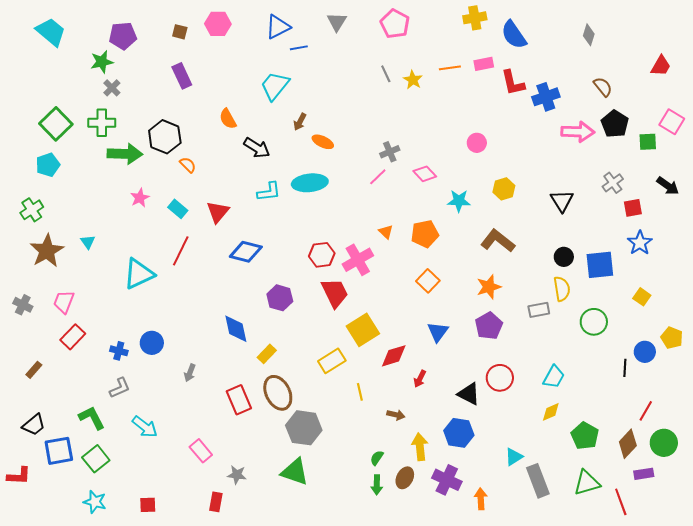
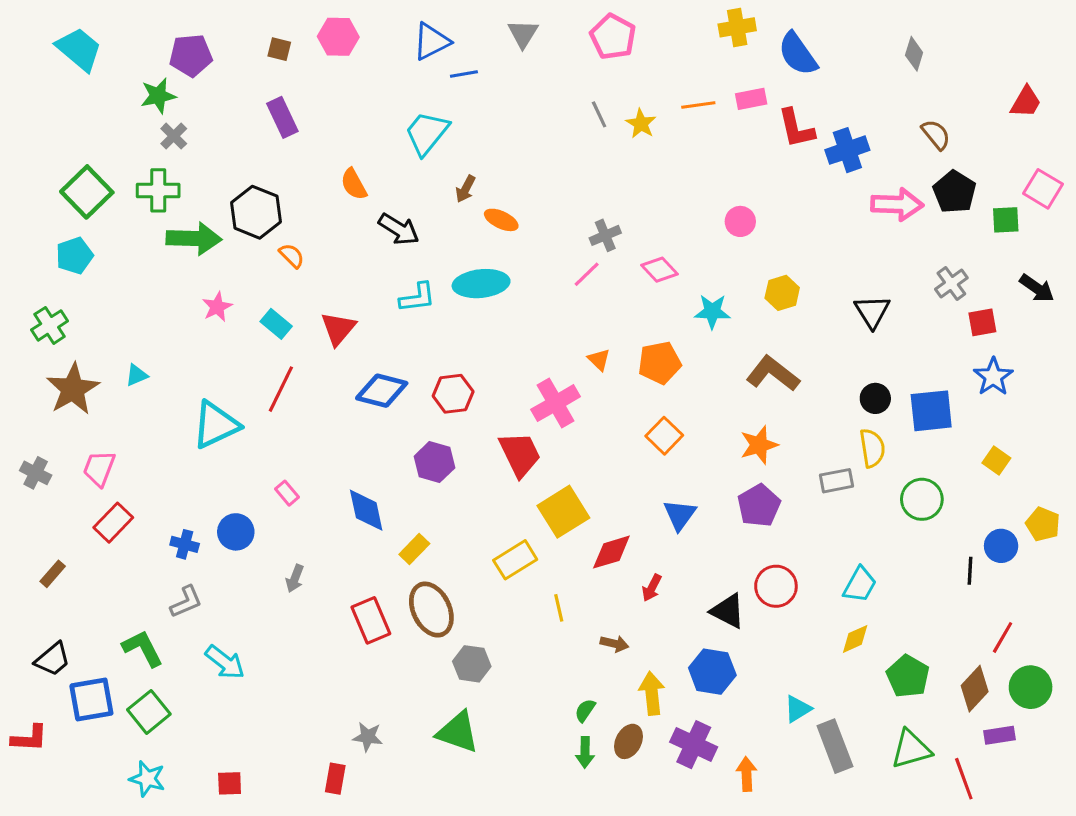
cyan triangle: (88, 242) -> (136, 375), turned 42
red hexagon: (322, 255) -> (453, 394), moved
gray hexagon: (304, 428) -> (472, 664), size x0.7
pink rectangle: (201, 451) -> (287, 493), moved, size x0.7

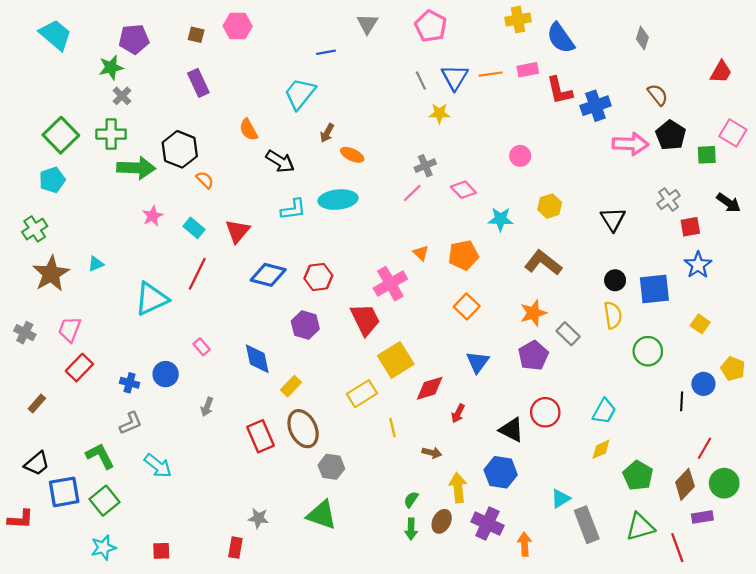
blue triangle: (431, 41) -> (455, 77), moved, turned -32
yellow star: (641, 124) -> (439, 113), moved, turned -30
gray rectangle: (837, 481) -> (568, 334), moved, turned 55
cyan star: (147, 779) -> (103, 548), turned -30

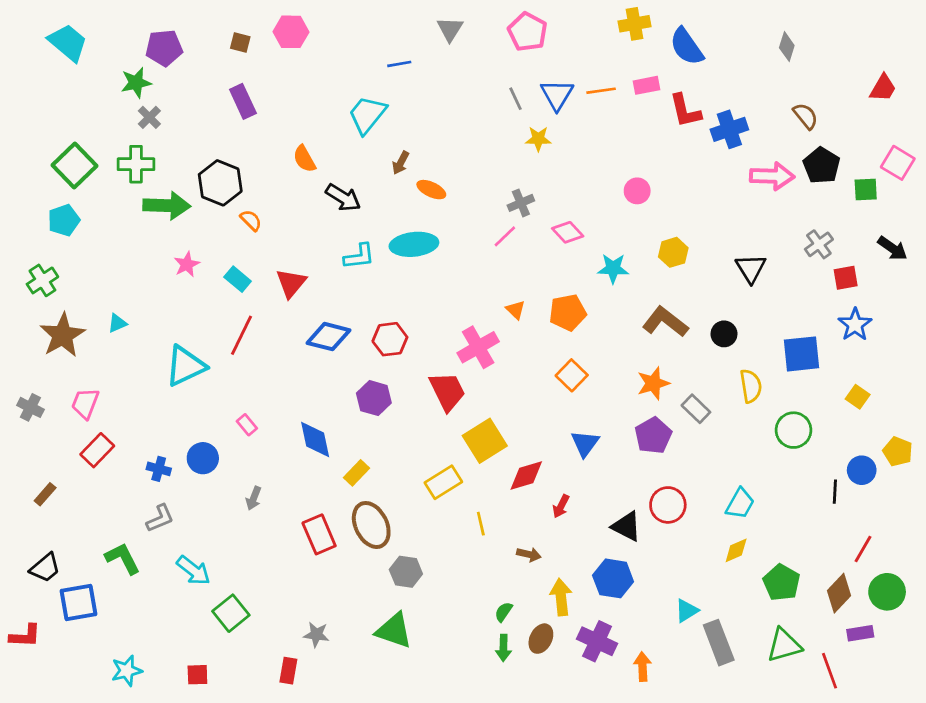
black circle: (615, 280) -> (724, 334), moved
green square: (104, 501) -> (231, 613), moved

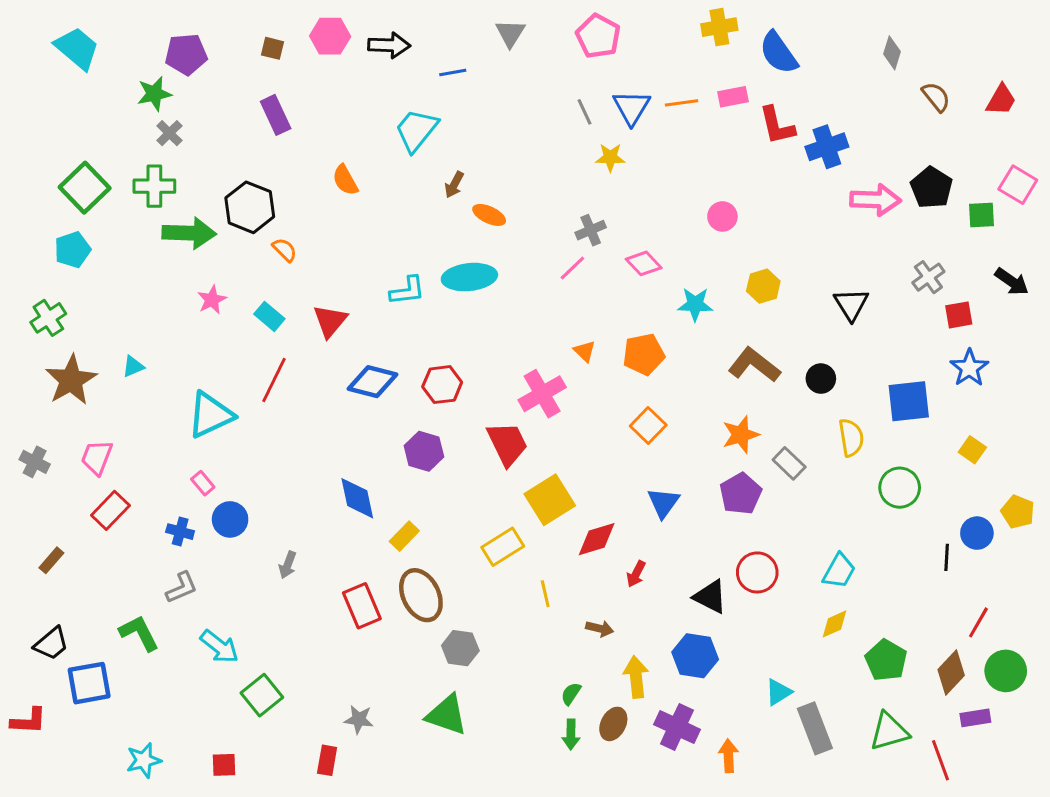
brown semicircle: (806, 116) -> (936, 97), moved
black arrow: (343, 198) -> (389, 45), moved, turned -30
pink rectangle: (247, 425) -> (203, 483), moved

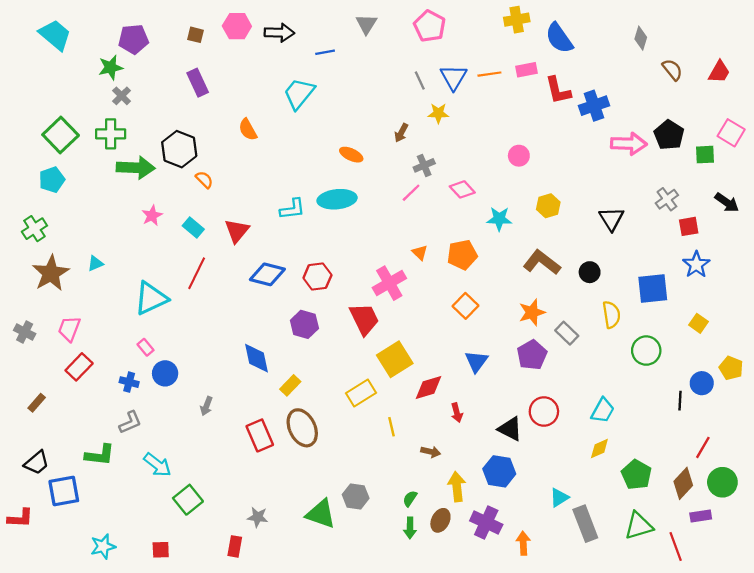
brown arrow: (454, 185) -> (401, 133), moved
red arrow: (636, 574) -> (457, 413), turned -42
green L-shape: (139, 633) -> (100, 455), turned 124
gray hexagon: (460, 648) -> (356, 496), moved

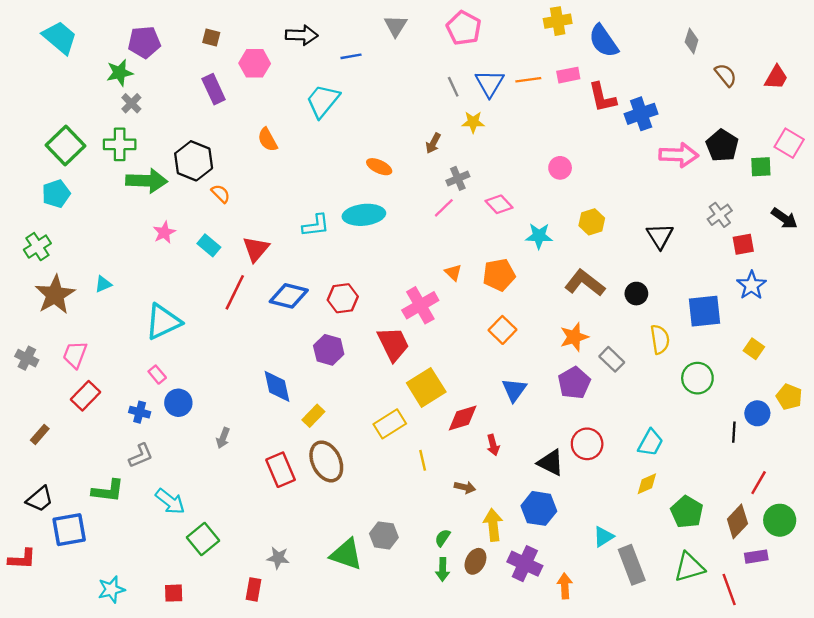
pink hexagon: (237, 26) -> (255, 63), moved
red line: (197, 273) -> (235, 292), moved

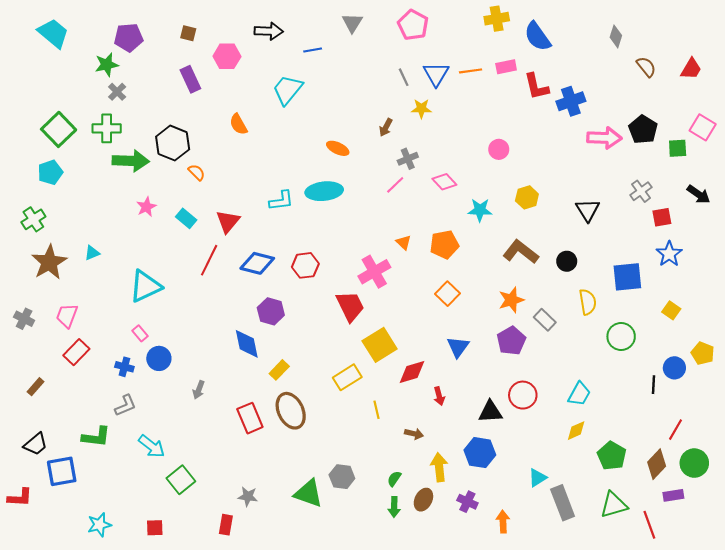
purple hexagon: (329, 350) -> (271, 311), moved
black triangle: (551, 463) -> (490, 412), turned -30
purple cross: (525, 564) -> (467, 502), size x0.7

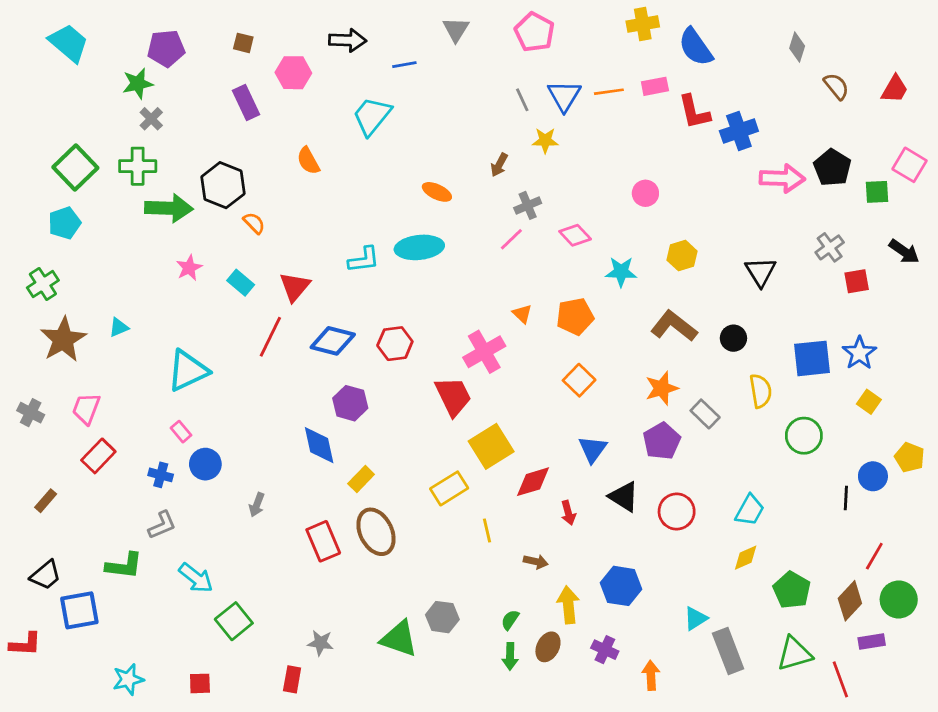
blue star: (669, 254) -> (859, 353), moved
black triangle: (490, 412) -> (624, 497), moved, turned 35

